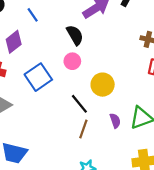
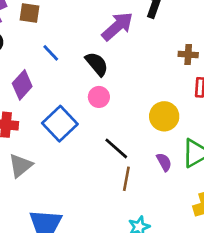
blue line: (33, 15) -> (51, 53), moved
yellow circle: (103, 85) -> (164, 116), moved

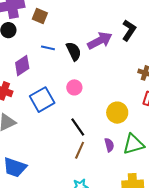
blue line: (51, 53) -> (48, 48), turned -48
black semicircle: (97, 64) -> (74, 51), moved

